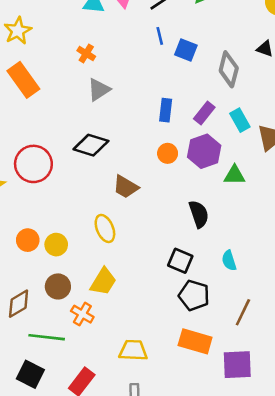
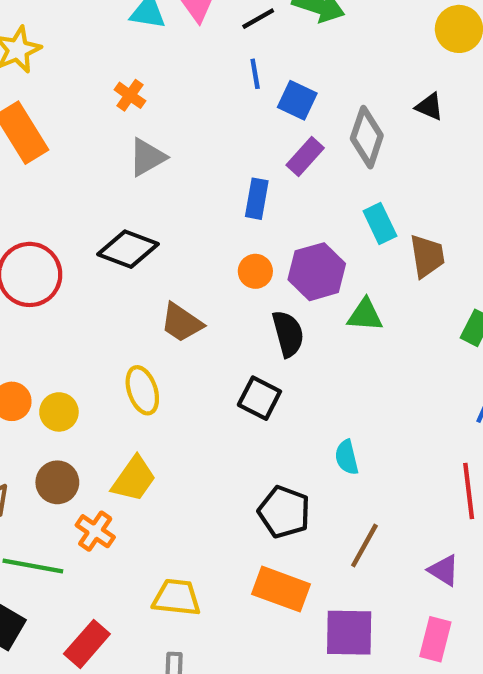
purple rectangle: (204, 113) -> (305, 157), moved
black semicircle: (199, 214) -> (288, 334), moved
black square: (180, 261) -> (259, 398), moved

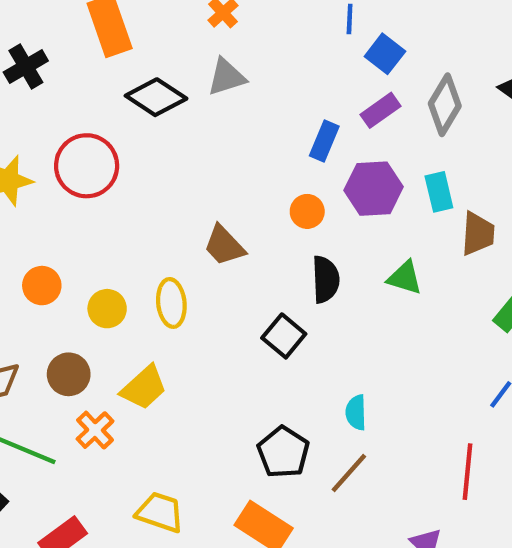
black diamond: (128, 249) -> (156, 97), moved
purple hexagon: (317, 272) -> (374, 189), moved
yellow circle: (59, 412) -> (107, 309), moved
brown line: (364, 546) -> (349, 473), moved

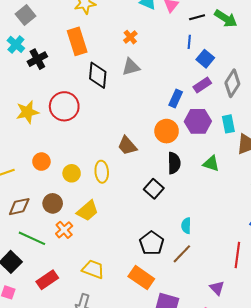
black diamond: (156, 97) -> (98, 75), turned 60
orange circle: (307, 211) -> (167, 131), size x1.5

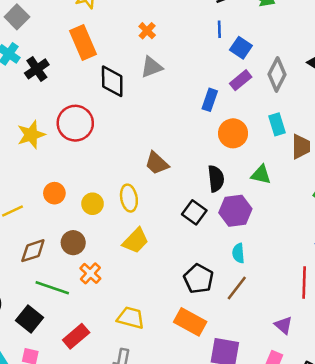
purple hexagon: (198, 121) -> (235, 211), moved
orange circle: (167, 131) -> (233, 133), moved
yellow trapezoid: (88, 211) -> (136, 241), moved

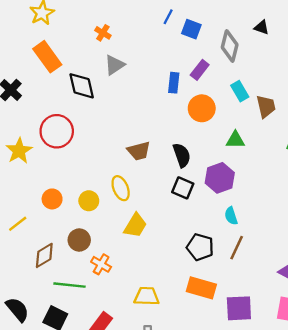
blue line: (219, 29) -> (168, 17), turned 42
purple rectangle: (241, 80) -> (200, 70), moved
brown trapezoid: (157, 163) -> (139, 151), turned -45
black semicircle: (216, 179) -> (182, 155), moved

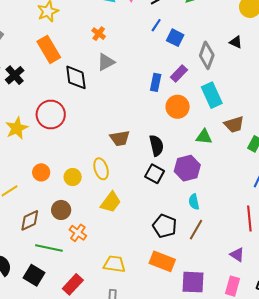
cyan rectangle: (240, 91) -> (212, 95), size x1.4
brown trapezoid: (266, 106) -> (234, 124), moved, turned 80

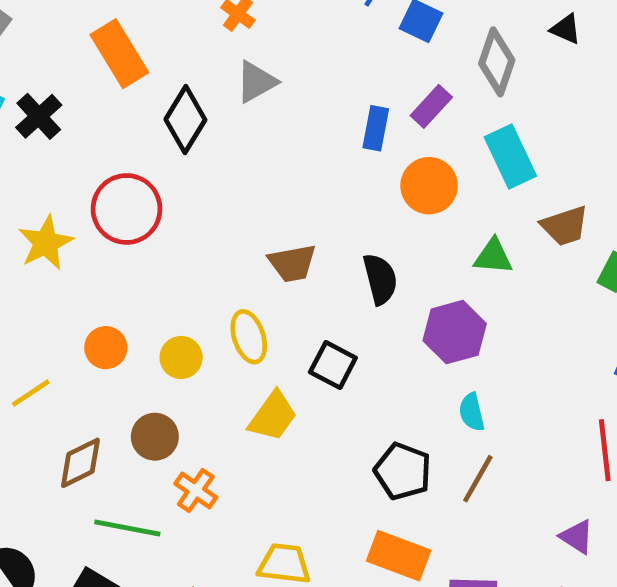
black diamond: (76, 77) -> (185, 120), turned 40
black square: (155, 174) -> (333, 365), moved

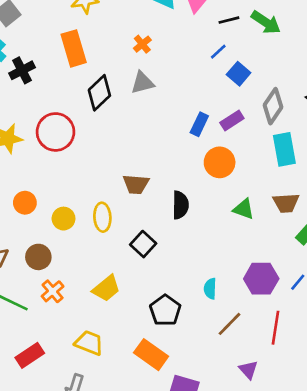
cyan rectangle: (510, 157) -> (284, 149), moved
purple hexagon: (455, 332) -> (261, 279), moved
yellow trapezoid: (273, 416) -> (106, 288), moved
brown line: (478, 479) -> (230, 324), moved

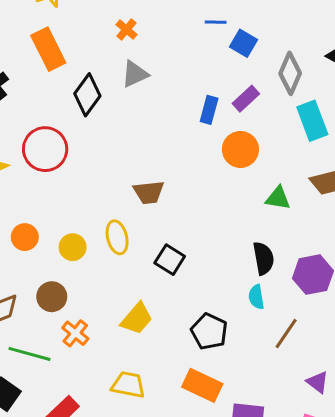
blue line: (218, 52) -> (216, 22), turned 54
black semicircle: (180, 205) -> (263, 258), moved

